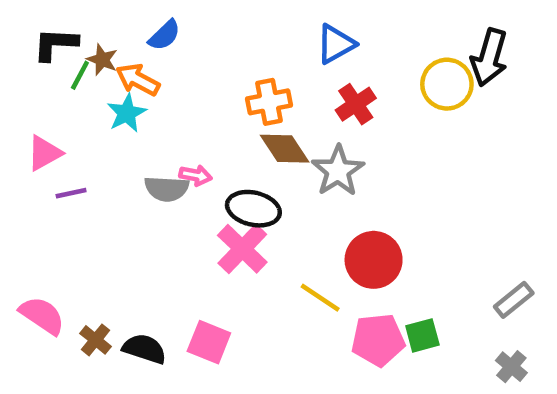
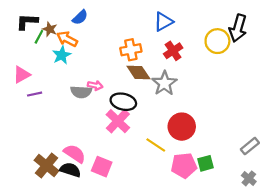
pink semicircle: (42, 315) -> (75, 154), moved
brown cross: (96, 340) -> (47, 165), size x1.6

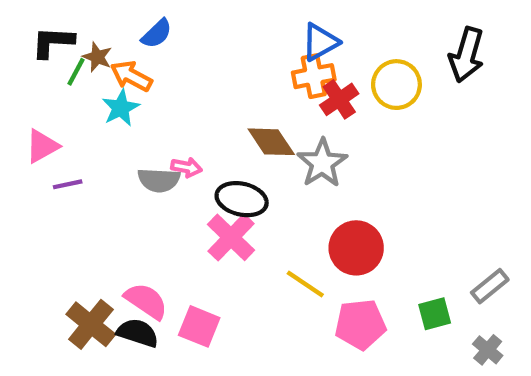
yellow circle: (217, 41) -> (396, 85), moved
orange cross: (131, 50) -> (314, 76), moved
green square: (206, 163) -> (435, 314), moved

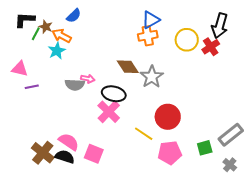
red cross: (339, 99) -> (211, 47), moved
pink triangle: (42, 146) -> (20, 69), turned 42
gray rectangle: (490, 286) -> (231, 135), size x1.4

